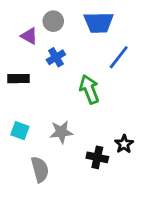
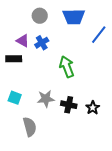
purple triangle: (29, 36) -> (23, 41), moved
blue line: (119, 57) -> (99, 35), moved
black cross: (97, 157) -> (69, 105), moved

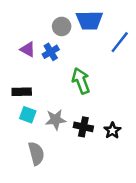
gray circle: (40, 16) -> (62, 26), moved
black rectangle: (14, 59) -> (22, 92), moved
cyan square: (15, 98) -> (28, 115), moved

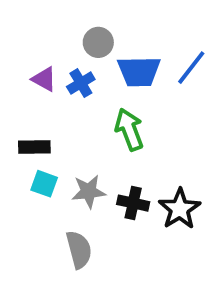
blue trapezoid: (89, 20) -> (139, 71), moved
black star: (112, 130) -> (180, 209), size x1.5
gray semicircle: (36, 153) -> (79, 250), moved

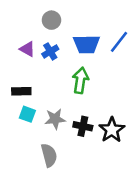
gray circle: (98, 42) -> (51, 20), moved
green arrow: (129, 130) -> (80, 80), turned 30

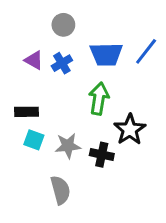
black star: (112, 130) -> (130, 130), moved

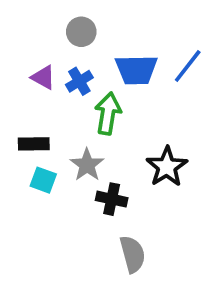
green arrow: (99, 99) -> (108, 114), moved
gray star: (68, 146) -> (87, 165), moved, turned -30
black cross: (102, 155) -> (112, 199), moved
gray semicircle: (60, 190) -> (133, 254), moved

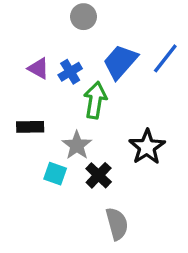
gray circle: (81, 32) -> (84, 17), moved
blue trapezoid: (136, 70) -> (120, 62), turned 132
cyan square: (43, 180) -> (55, 174), moved
black cross: (112, 199) -> (99, 175), turned 32

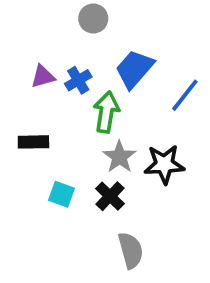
blue line: (165, 58) -> (185, 95), moved
purple triangle: (38, 68) -> (43, 76), turned -45
gray star: (77, 145) -> (119, 157), moved
black star: (147, 147) -> (164, 164), turned 30

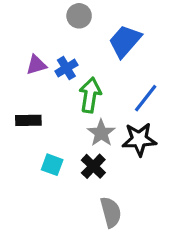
blue trapezoid: (134, 69) -> (125, 41), moved
blue line: (185, 95) -> (146, 98), moved

